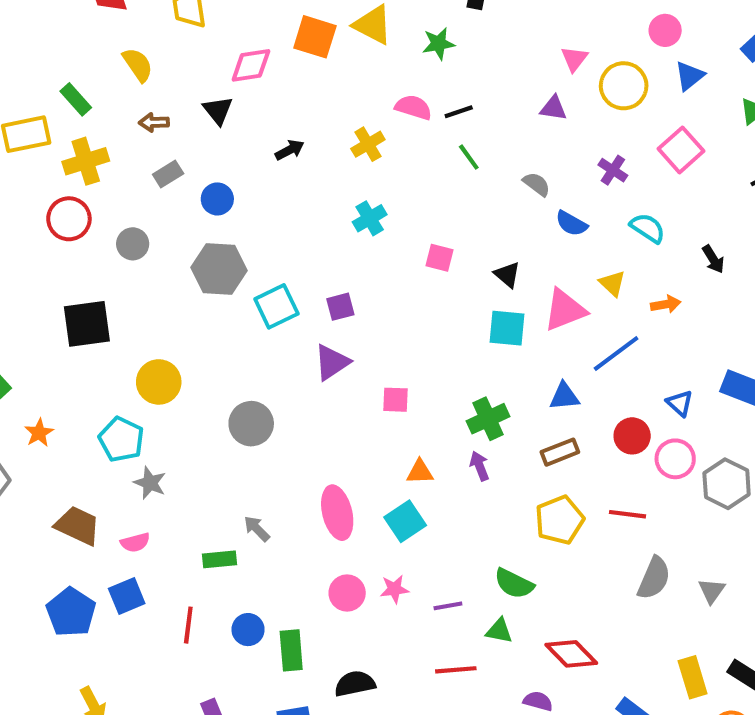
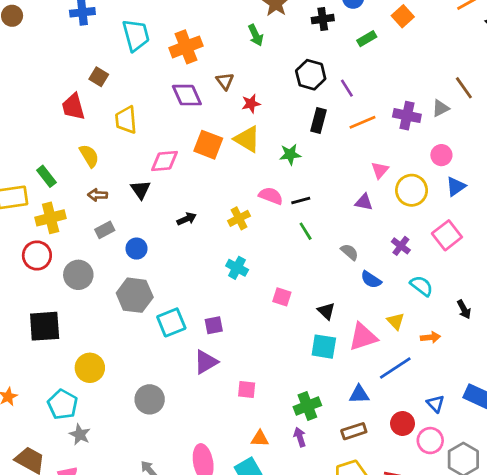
cyan cross: (370, 218) -> (237, 268), turned -35
gray circle: (133, 244) -> (78, 275), size x1.4

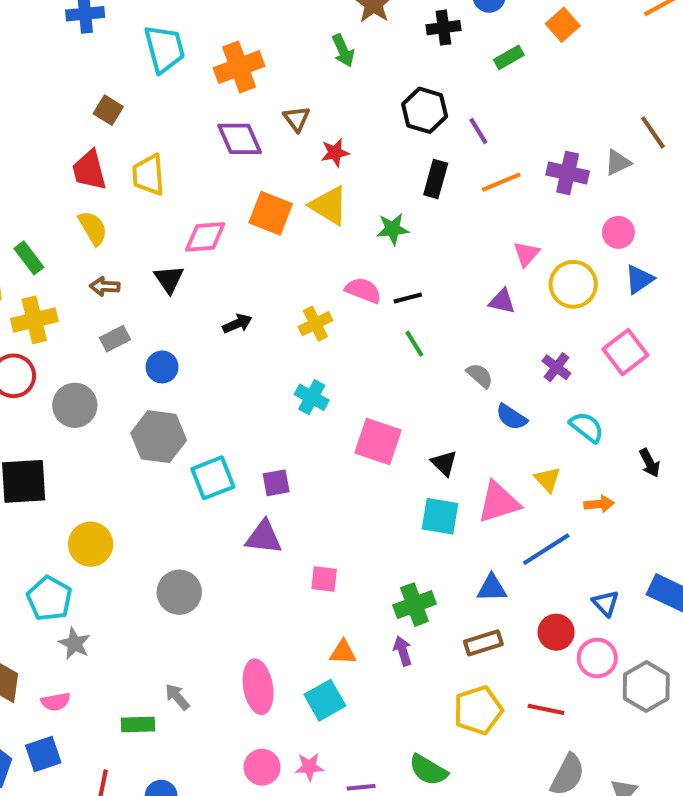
red trapezoid: (73, 107) -> (89, 170), moved
pink square: (282, 297) -> (378, 441), size x1.6
purple triangle: (206, 362) -> (264, 537), turned 36

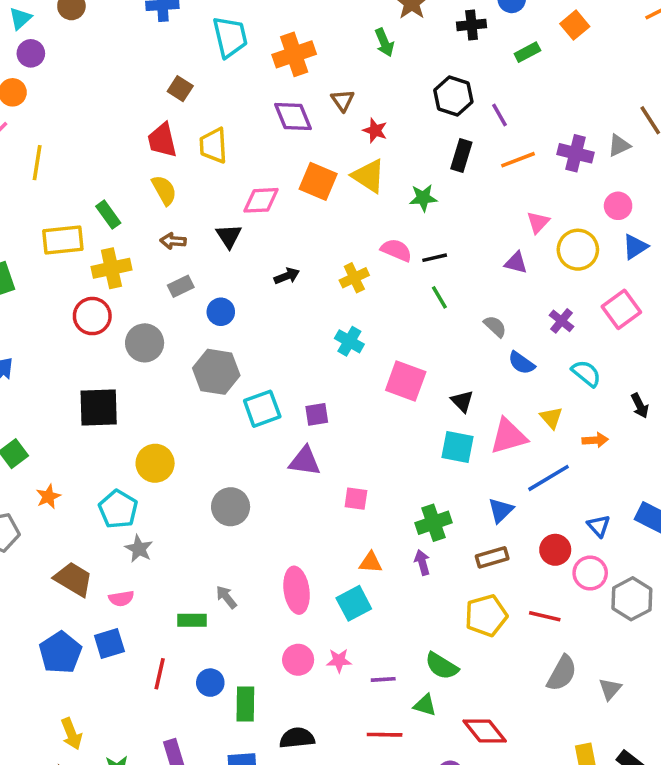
red star: (335, 153) -> (375, 130), turned 30
blue triangle: (492, 588) -> (501, 510), turned -44

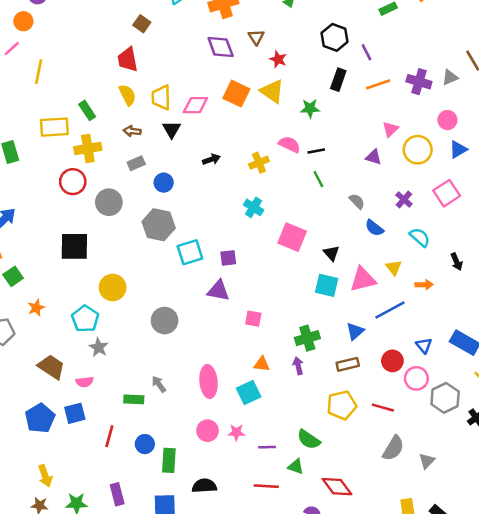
yellow trapezoid: (213, 145) -> (161, 97), moved

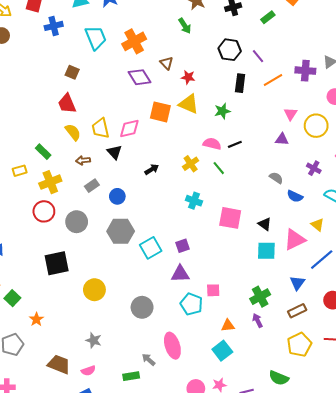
yellow rectangle: (54, 127) -> (20, 171), size x0.6
green line: (318, 179) -> (219, 168), moved
cyan pentagon: (85, 319) -> (191, 304), moved
pink ellipse: (209, 381) -> (172, 346), moved

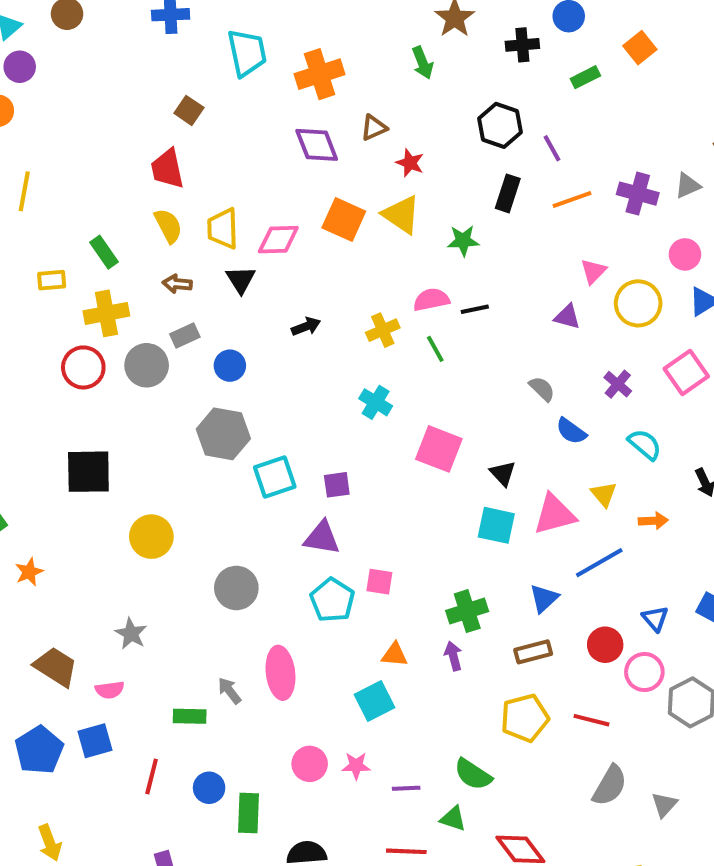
brown triangle: (167, 63) -> (374, 128), turned 40
pink semicircle: (212, 144) -> (431, 300), turned -36
gray circle: (77, 222) -> (147, 365), moved

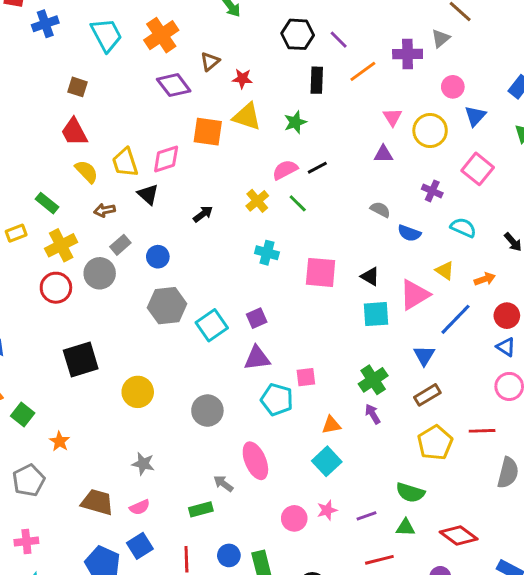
red circle: (605, 645) -> (507, 316), moved

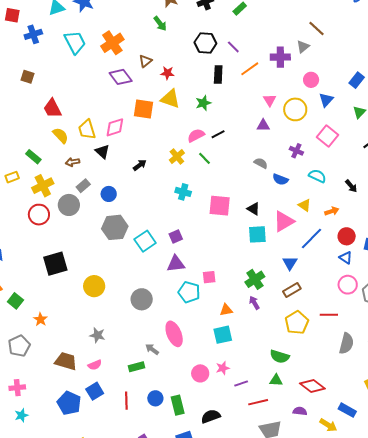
brown square: (78, 87) -> (27, 77), moved
cyan square: (327, 461) -> (223, 335), turned 30
purple line: (366, 516) -> (241, 383), moved

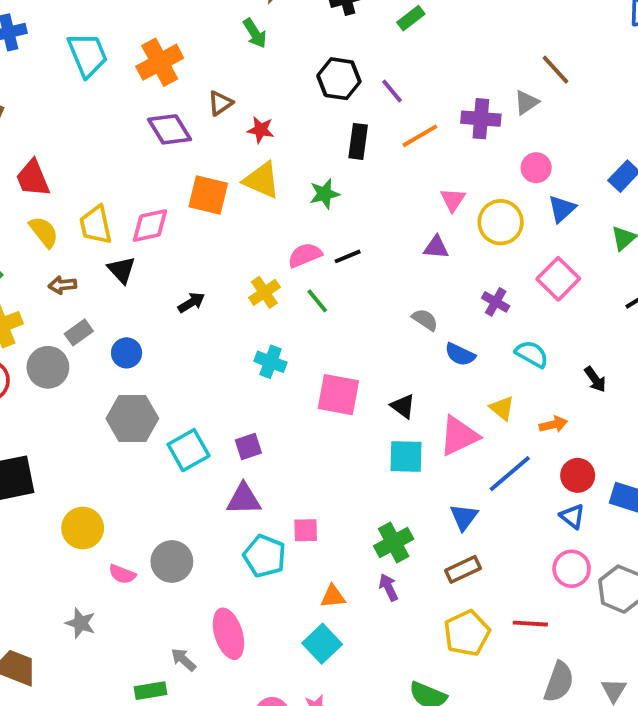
cyan square: (223, 335) -> (322, 644), turned -36
pink semicircle: (95, 365) -> (122, 574), moved, turned 40

